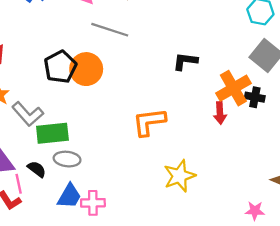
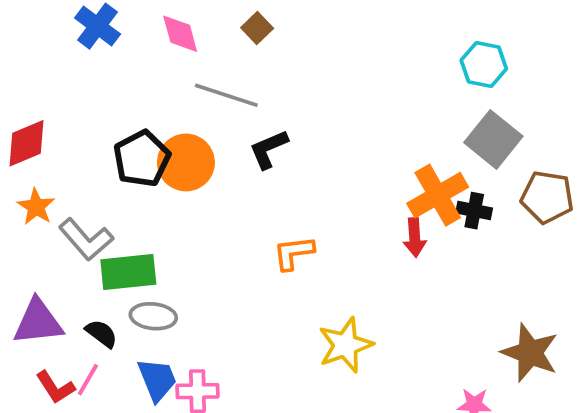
black L-shape: (185, 61) -> (269, 149), moved, turned -30
orange L-shape: (149, 122) -> (294, 253), size x0.7
pink line: (19, 184) -> (88, 380), moved, turned 42
blue trapezoid: (69, 196) -> (157, 380), turned -52

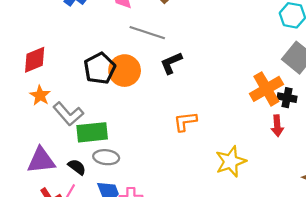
red arrow: (415, 237) -> (277, 126), moved
yellow star: (345, 345) -> (231, 162), moved

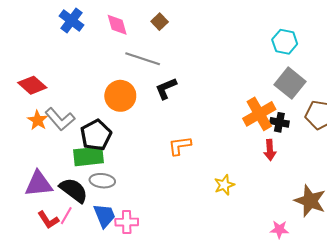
red diamond: (35, 60) -> (32, 85), turned 64
black pentagon: (100, 68) -> (96, 135), moved
gray L-shape: (68, 114) -> (60, 119), moved
yellow star: (231, 162) -> (224, 185), size x0.7
black semicircle: (77, 167) -> (74, 190), size x1.6

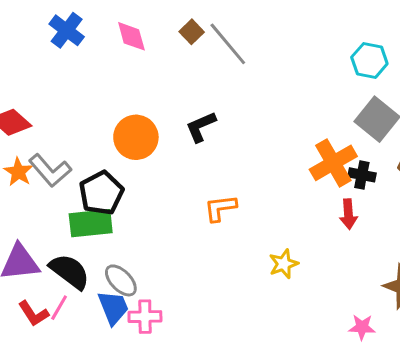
gray line: (143, 59) -> (228, 44), moved, turned 32
gray ellipse: (102, 181) -> (121, 280), moved, turned 40

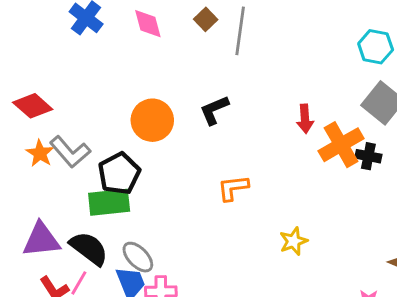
gray line: (228, 44) -> (240, 31), turned 48
red arrow: (348, 214) -> (305, 119), moved

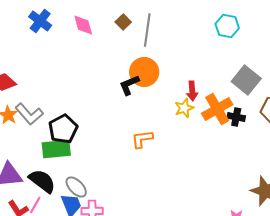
cyan hexagon: (376, 47) -> (227, 26), moved
orange circle: (152, 120) -> (144, 72), moved
yellow star: (293, 241) -> (184, 108), moved

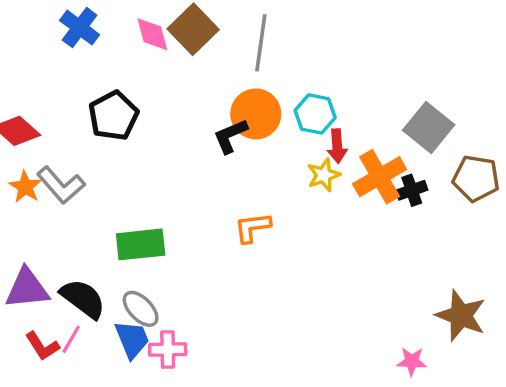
brown square: (123, 22) -> (193, 29), moved, size x1.8
cyan hexagon: (227, 26) -> (315, 114), moved
black cross: (236, 117) -> (412, 190), turned -30
black pentagon: (63, 129) -> (113, 116), moved
green rectangle: (56, 149) -> (141, 244), moved

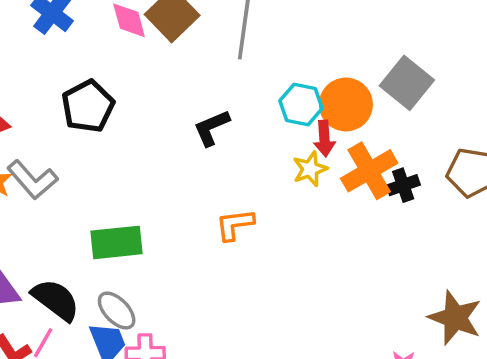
orange circle: (256, 114) -> (346, 104), moved
gray square: (429, 128) -> (407, 83), moved

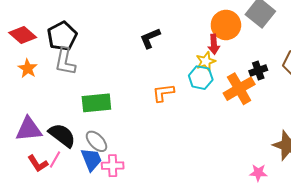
cyan hexagon: (301, 104) -> (201, 78), moved
black pentagon: (88, 106) -> (62, 36), moved
orange cross: (369, 171) -> (239, 89), moved
gray L-shape: (32, 180) -> (65, 61), moved, turned 52

